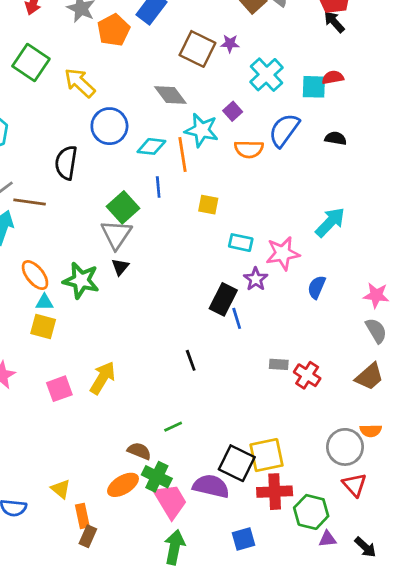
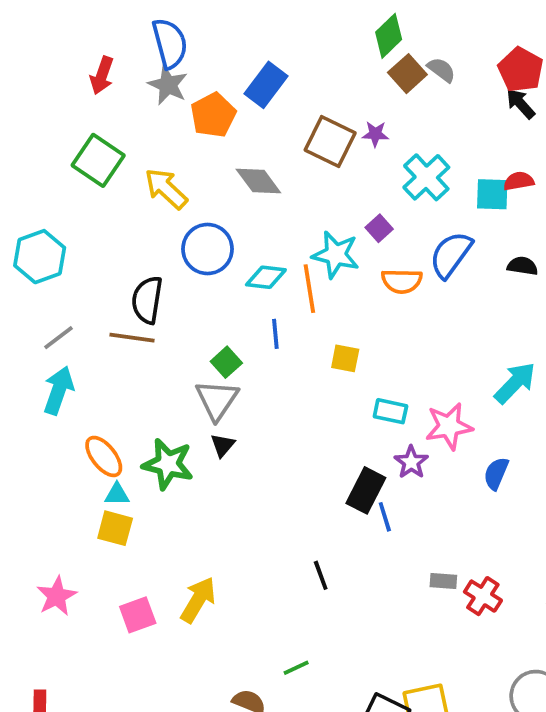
gray diamond: (170, 95) -> (258, 181), moved
brown line: (30, 202) -> (132, 338), moved
green square: (123, 207) -> (226, 362), size x0.7

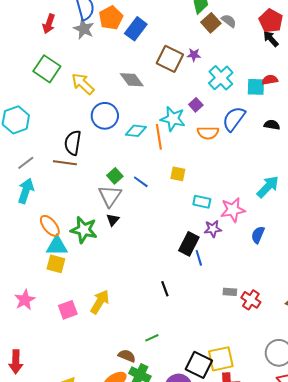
orange pentagon: (213, 115) -> (111, 18), moved
blue line: (275, 334) -> (141, 182), moved, turned -49
purple star: (411, 462) -> (213, 229), turned 30
cyan triangle: (117, 494) -> (57, 246), size x1.6

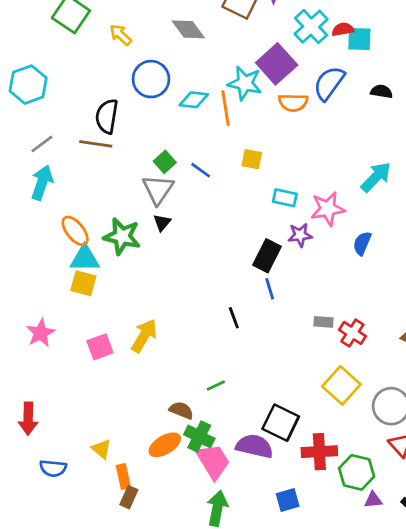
red semicircle: (270, 80) -> (343, 29), moved
yellow arrow: (83, 84) -> (121, 35), size x0.7
purple square: (196, 105) -> (277, 64), size x2.0
blue line: (199, 258) -> (270, 289), moved
yellow square: (221, 359) -> (341, 385), moved, turned -36

